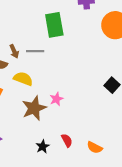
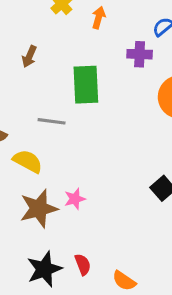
brown arrow: (14, 51) -> (29, 56), moved, turned 40
black star: (43, 146) -> (44, 269), size x1.6

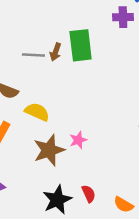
brown arrow: (29, 56) -> (56, 52), moved
gray line: (52, 121) -> (33, 55), moved

